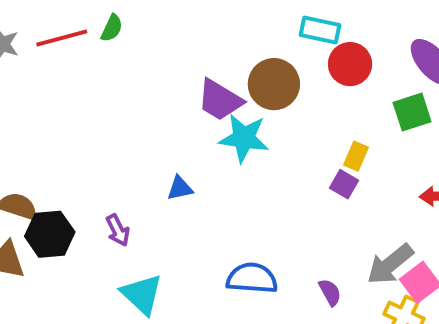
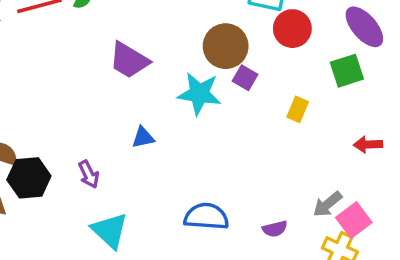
purple trapezoid: (220, 100) -> (129, 60), moved
purple square: (344, 184) -> (245, 78), moved
gray arrow: (390, 264) -> (327, 204), size x0.7
purple semicircle: (330, 292) -> (275, 229), turned 105

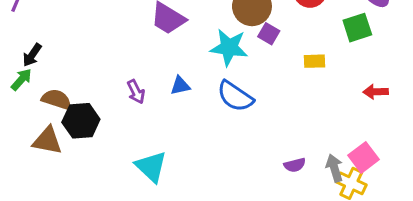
yellow rectangle: (298, 109) -> (315, 61), turned 65
purple arrow: (89, 174) -> (136, 92), moved
gray arrow: (327, 204) -> (334, 168), moved, turned 112
blue semicircle: (206, 216) -> (235, 96), moved, turned -150

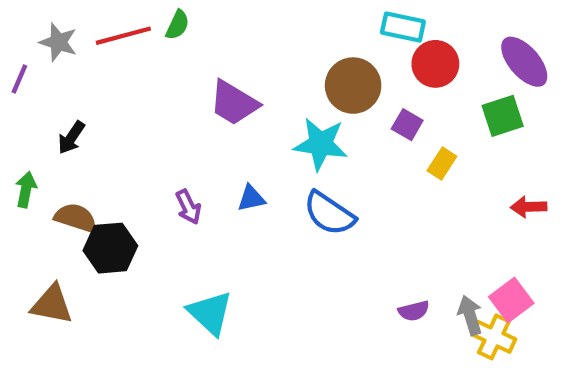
purple square: (269, 34) -> (407, 125), moved
black arrow: (32, 55) -> (71, 138), moved
yellow rectangle: (315, 61) -> (442, 164), turned -55
green arrow: (21, 80) -> (26, 190), turned -30
brown triangle: (47, 141) -> (52, 304), moved

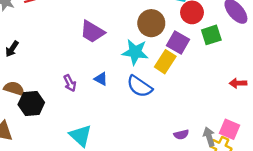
green square: (503, 116) -> (211, 35), moved
purple square: (407, 125) -> (178, 42), size x1.5
yellow rectangle: (442, 164) -> (165, 62), moved, size x1.5
blue triangle: (251, 198) -> (101, 79), turned 40
pink square: (511, 300) -> (229, 129), turned -30

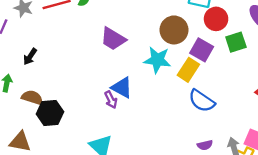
blue triangle: (101, 79) -> (122, 88), size x1.5
purple arrow: (70, 83) -> (111, 100), moved
blue semicircle: (139, 86) -> (202, 101), moved

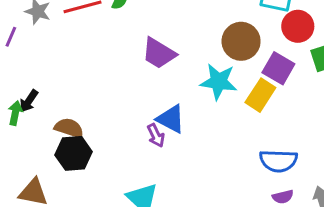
black arrow: (30, 57) -> (29, 101), moved
brown semicircle: (32, 97) -> (69, 128), moved
blue semicircle: (202, 101) -> (278, 161), moved, turned -32

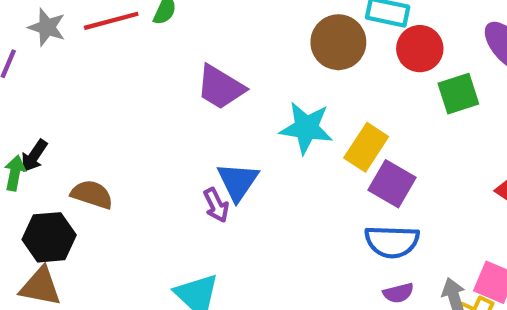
brown circle: (241, 41) -> (338, 42), moved
purple square: (278, 68) -> (392, 184), moved
blue triangle: (171, 119) -> (238, 182), turned 36
black hexagon: (74, 153) -> (49, 237), moved

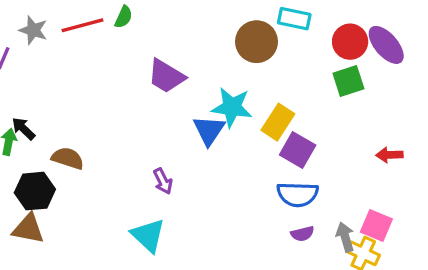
red circle: (420, 49) -> (350, 42), moved
black arrow: (34, 156) -> (23, 129), turned 100
blue triangle: (238, 182) -> (209, 130), moved
purple arrow: (216, 205) -> (163, 181), moved

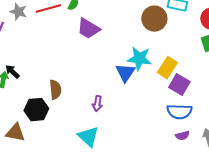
purple trapezoid: (166, 76) -> (88, 29), moved
brown semicircle: (68, 158) -> (55, 90), moved, turned 66
purple arrow: (163, 181) -> (97, 104), turned 35
black hexagon: (35, 191) -> (36, 110), moved

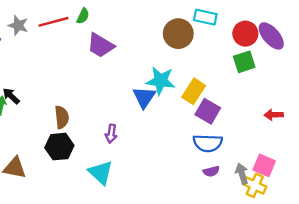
black hexagon: (36, 110) -> (59, 147), moved

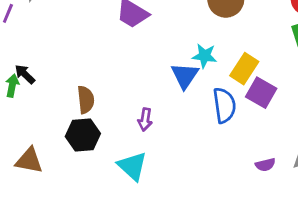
cyan star: (161, 81) -> (205, 56), size x0.7
blue semicircle: (208, 143) -> (224, 105), moved, turned -100

